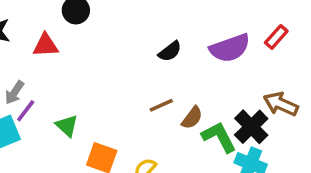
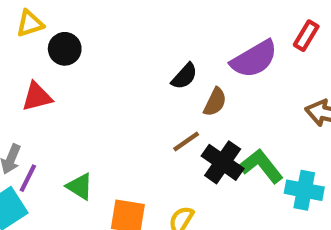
brown semicircle: (192, 118) -> (215, 102), moved
black cross: (251, 127) -> (223, 162), moved

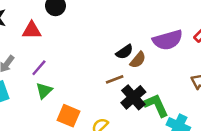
black semicircle: (184, 76) -> (124, 52), moved
purple line: (28, 178) -> (39, 68), moved
green triangle: (80, 186) -> (44, 91), turned 30

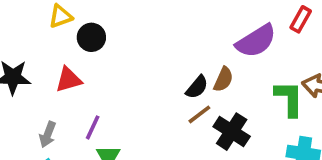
black semicircle: (124, 52) -> (197, 87), moved
green L-shape: (156, 105) -> (289, 99), moved, turned 40

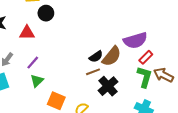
red rectangle: (301, 19) -> (146, 57), moved
brown semicircle: (223, 79) -> (112, 56), size x1.5

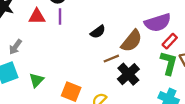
black semicircle: (96, 57) -> (98, 32), moved
purple line: (33, 63) -> (60, 17), moved, turned -40
green triangle: (37, 81) -> (36, 80), moved

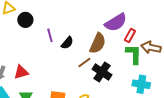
red triangle: (37, 17) -> (21, 72), moved
purple line: (60, 17) -> (50, 35), moved

